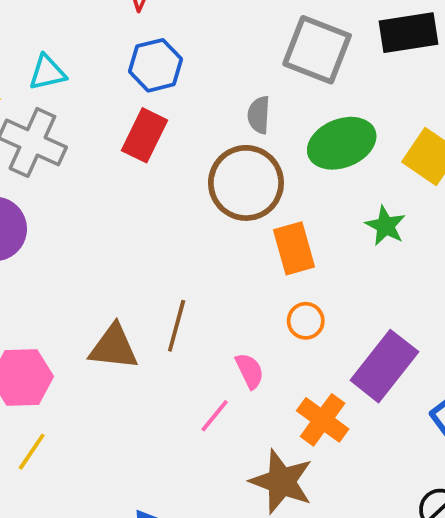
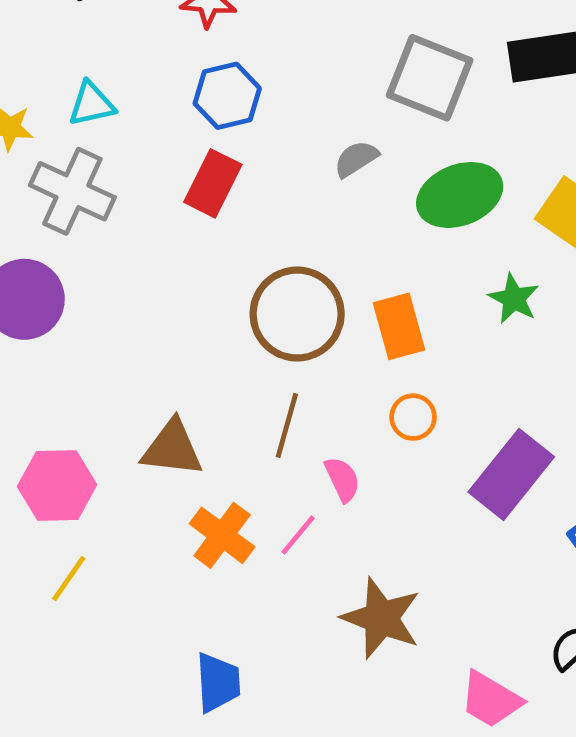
gray semicircle: (259, 115) -> (356, 159), turned 54
brown circle: (246, 183) -> (297, 314), moved
brown line: (177, 326) -> (287, 425), moved
orange cross: (323, 420) -> (222, 535), moved

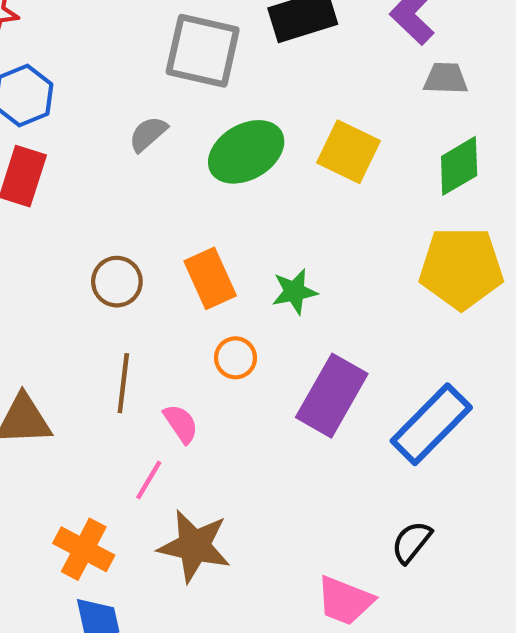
green star: (514, 299) -> (294, 292), moved, turned -30
brown circle: (297, 314) -> (117, 282), size x0.6
orange cross: (222, 535) -> (84, 549), moved
brown star: (381, 618) -> (194, 546), moved

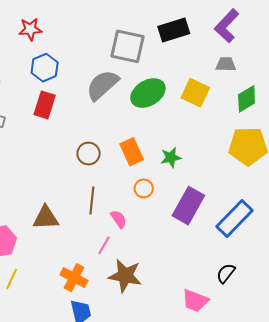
gray trapezoid: (446, 78) -> (226, 64), moved
gray semicircle: (148, 134) -> (102, 85), size x1.8

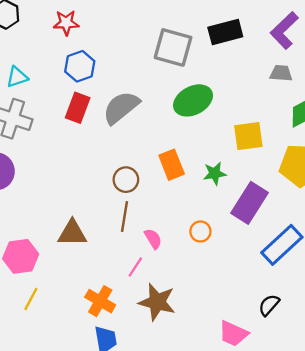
gray semicircle: (102, 85) -> (121, 107), moved
yellow square: (195, 93) -> (248, 136), moved, turned -36
brown circle: (89, 154) -> (126, 180), moved
orange circle: (144, 188) -> (200, 231), moved
purple rectangle: (188, 206) -> (249, 203), moved

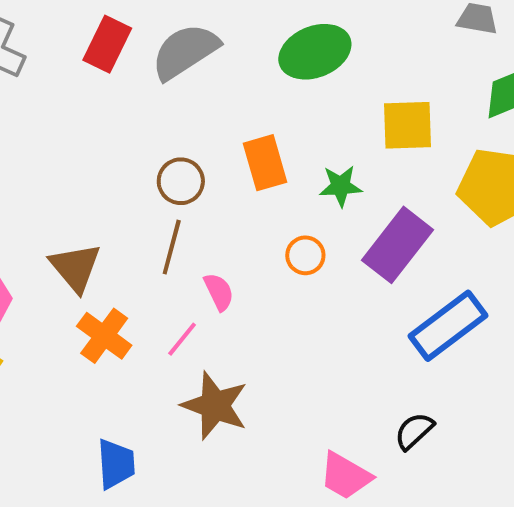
orange circle: (200, 231) -> (305, 255), moved
brown triangle: (72, 233) -> (75, 267), turned 44
orange cross: (100, 301) -> (104, 336), moved

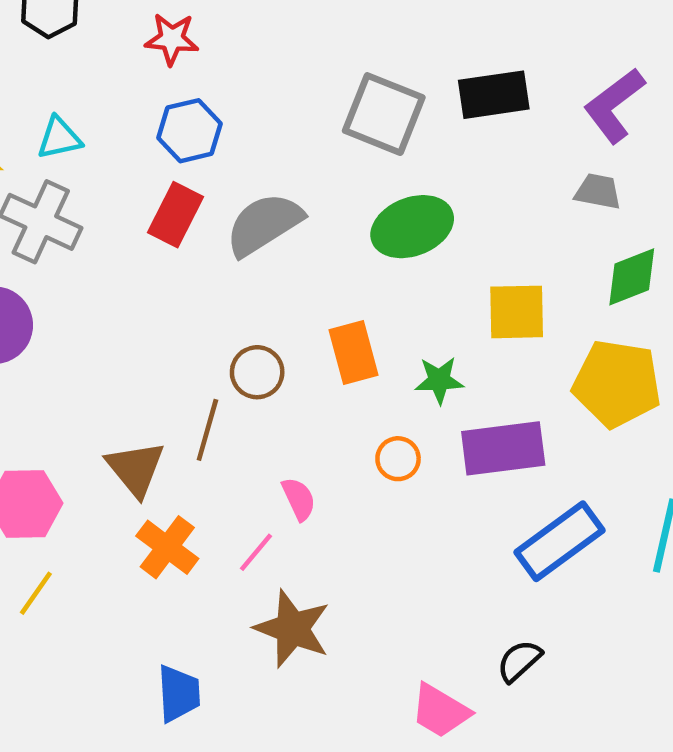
purple rectangle: (397, 245) -> (503, 448), turned 44
brown line: (172, 247) -> (207, 430), moved

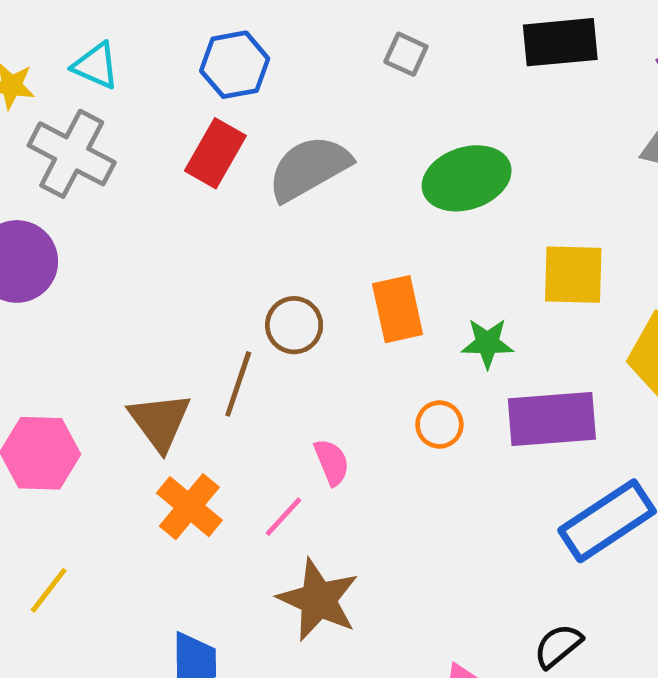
gray square: (384, 114) -> (406, 54), moved, size x0.5
cyan triangle: (59, 138) -> (96, 66), turned 33
yellow line: (36, 593) -> (49, 590), moved

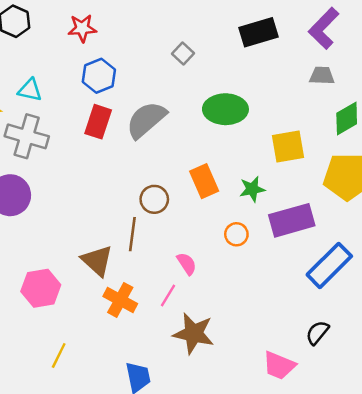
gray square: (406, 54) -> (183, 54), turned 30
green ellipse: (467, 178) -> (225, 109), turned 30

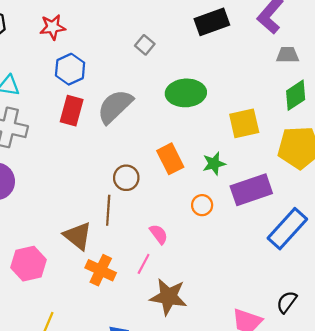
gray trapezoid: (322, 76) -> (288, 55), moved
black semicircle: (317, 333) -> (287, 302), moved

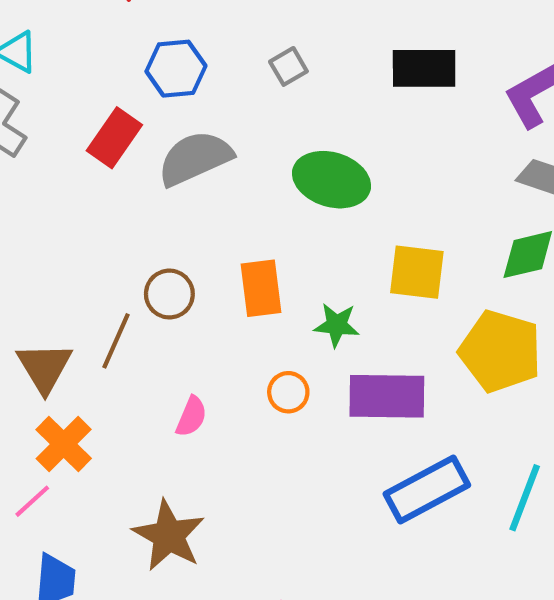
blue hexagon: (70, 69) -> (176, 69), moved
pink semicircle: (159, 234) -> (191, 416), turned 40
pink line: (144, 264) -> (32, 501), moved

